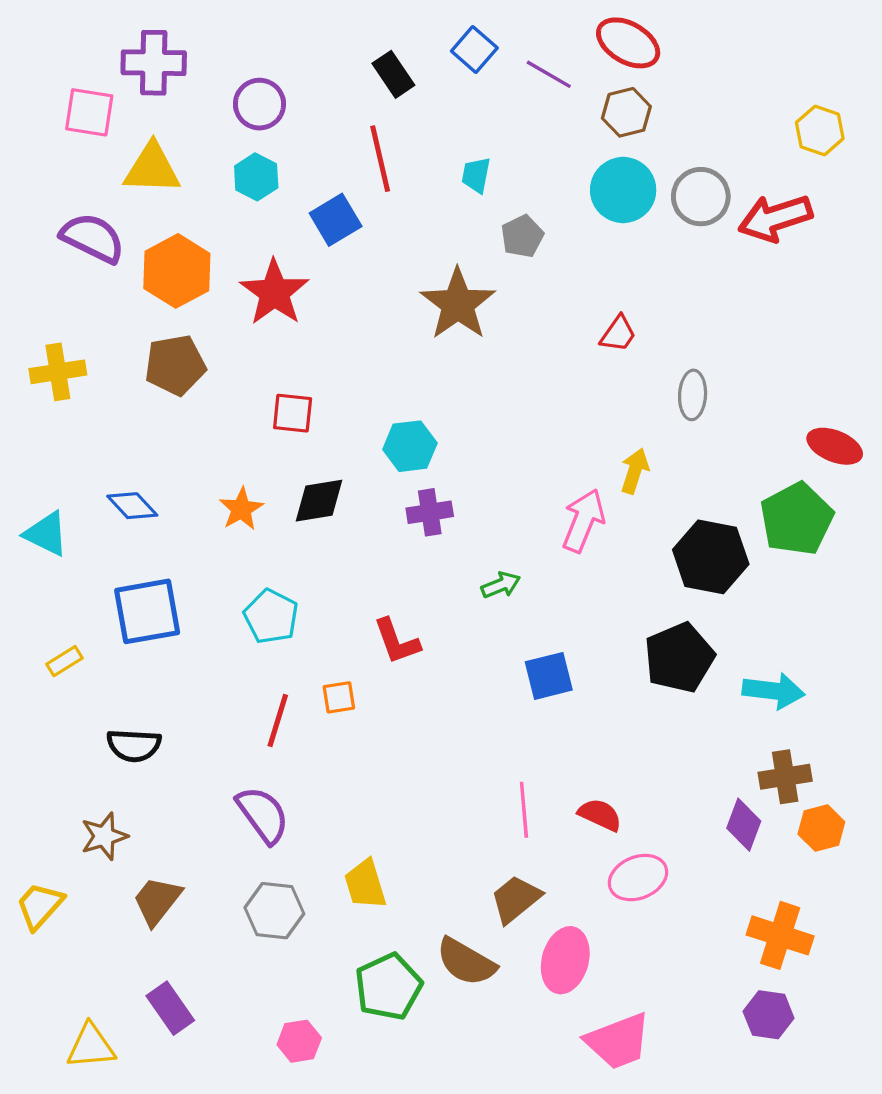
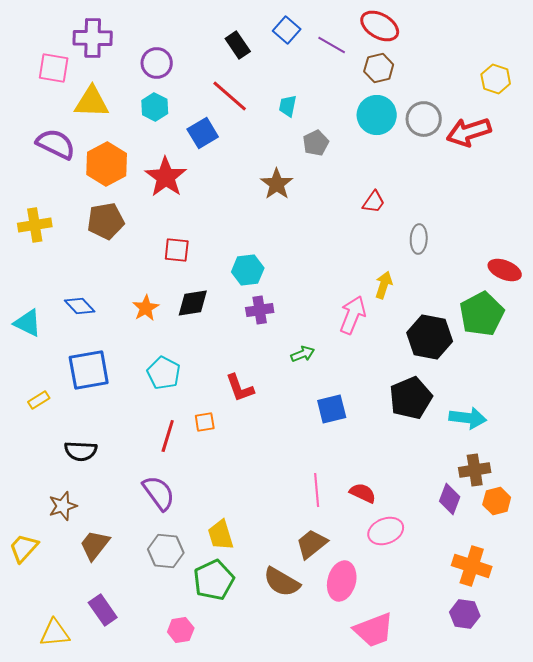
red line: (380, 159) -> (230, 96), turned -36
brown star: (458, 304) -> (277, 184), size x0.7
green pentagon: (388, 987) -> (214, 580), moved

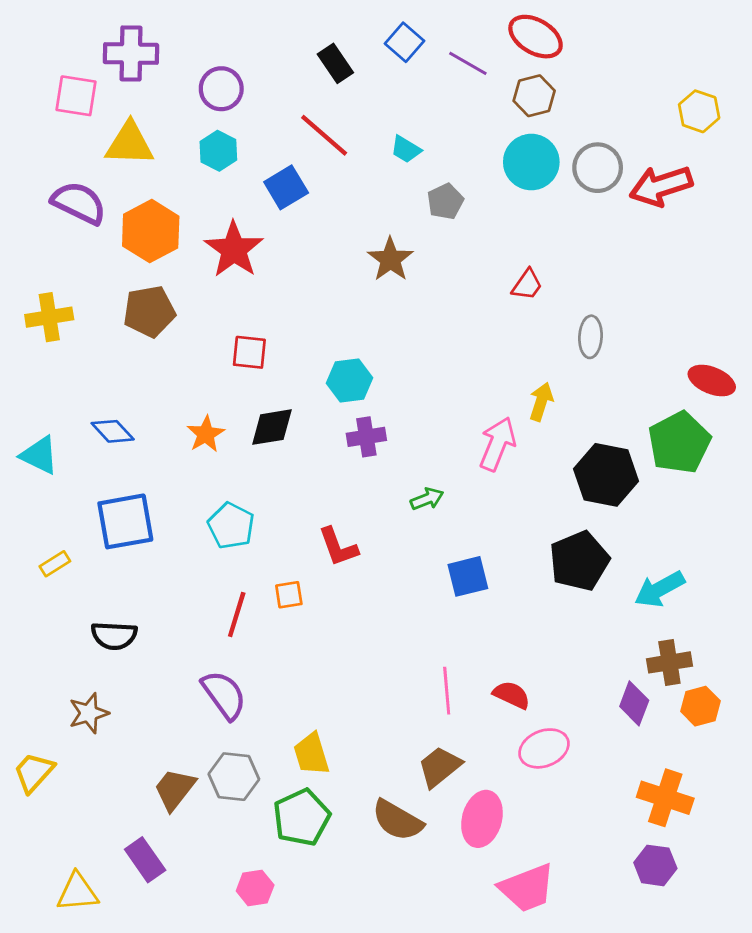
cyan trapezoid: (288, 106) -> (406, 149), turned -70
cyan arrow: (468, 418) -> (660, 589), turned 144
brown trapezoid: (95, 545) -> (175, 789), moved

